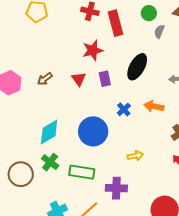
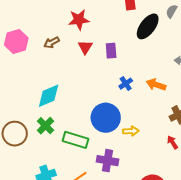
red star: (93, 50) -> (79, 20), moved
black ellipse: (137, 67) -> (148, 26), moved
blue circle: (93, 131) -> (106, 118), moved

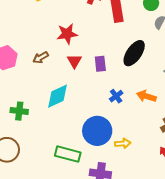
black ellipse: (148, 26) -> (134, 53), moved
cyan diamond: (49, 96) -> (58, 96), moved
green cross: (45, 126) -> (19, 111), moved, turned -36

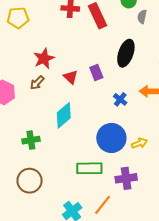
red star: (67, 34) -> (44, 59), moved

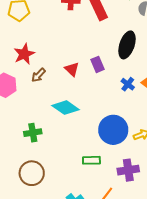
red star: (44, 59) -> (24, 54), moved
blue cross: (120, 99) -> (128, 84), moved
cyan diamond: (64, 115) -> (65, 108), turned 76
green rectangle: (89, 168) -> (91, 160), size x0.7

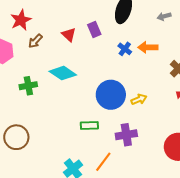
green cross: (33, 133) -> (28, 86), moved
brown circle: (32, 173) -> (16, 137), moved

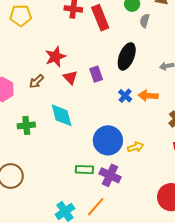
red star: (21, 20) -> (55, 57), moved
cyan diamond: (63, 73) -> (62, 115), turned 36
purple cross: (126, 135) -> (110, 175), moved, turned 30

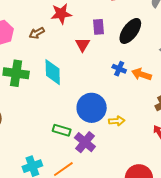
purple rectangle: (96, 74) -> (99, 27), moved
red triangle: (70, 77) -> (83, 45), moved
blue cross: (125, 96) -> (119, 69), turned -32
green cross: (26, 125) -> (16, 73), size x1.4

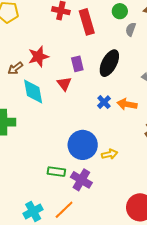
brown arrow: (37, 33) -> (15, 68), moved
blue cross: (119, 69) -> (104, 102), turned 32
cyan diamond: (53, 72) -> (33, 91), moved

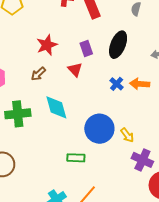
brown arrow: (15, 68) -> (38, 74), moved
cyan diamond: (33, 91) -> (56, 107), moved
yellow arrow: (110, 154) -> (127, 135), turned 70
purple cross: (81, 180) -> (142, 160), moved

